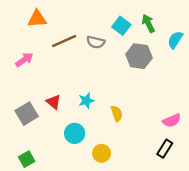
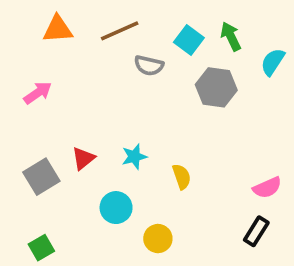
brown line: (64, 41) -> (120, 31), moved
red triangle: (54, 102) -> (83, 158), turned 42

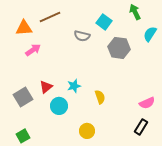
orange triangle: (58, 29) -> (24, 28), moved
brown line: (120, 31) -> (50, 17), moved
green arrow: (231, 36) -> (135, 12), moved
pink arrow: (38, 93) -> (33, 50), moved
cyan circle: (116, 208) -> (59, 106), moved

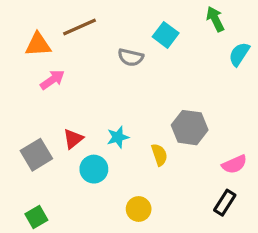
gray hexagon: (119, 48) -> (190, 128), moved

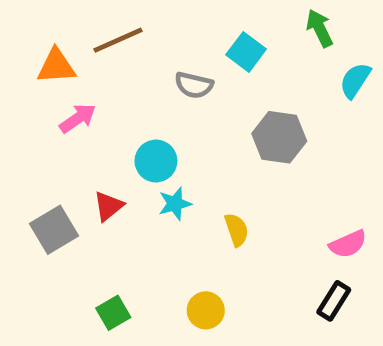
gray hexagon: (190, 128) -> (279, 137), moved
cyan circle: (94, 169) -> (156, 161), moved
green square: (36, 217) -> (113, 313), moved

